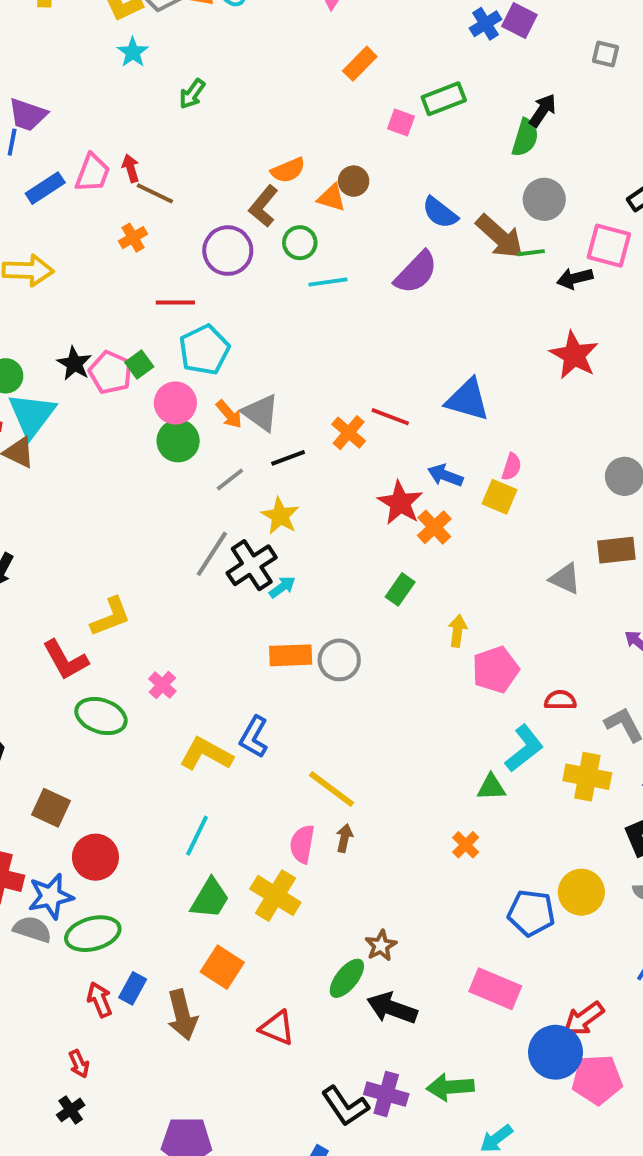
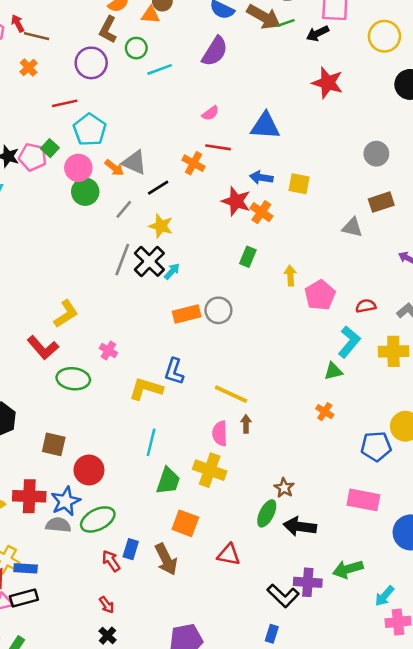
pink semicircle: (512, 467) -> (210, 113), moved, turned 48

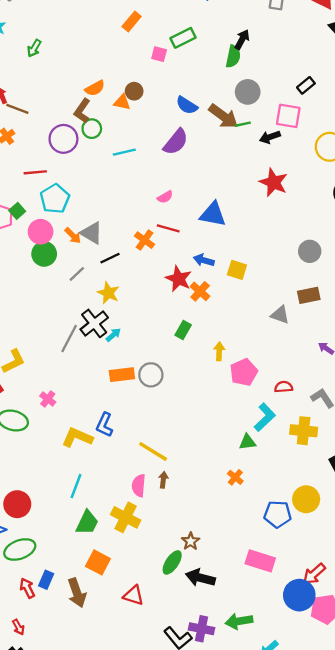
green circle: (136, 48) -> (92, 129), moved
gray line: (122, 260) -> (69, 339), moved

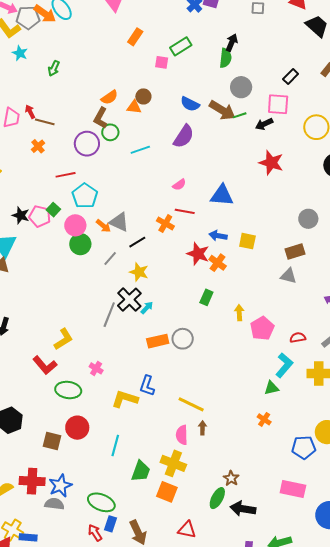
brown rectangle: (309, 295) -> (295, 252), moved
cyan line: (76, 486) -> (115, 446), moved
red circle: (17, 504) -> (77, 428), moved
green ellipse: (20, 549) -> (101, 502), moved, turned 48
orange square: (98, 562) -> (167, 492), moved

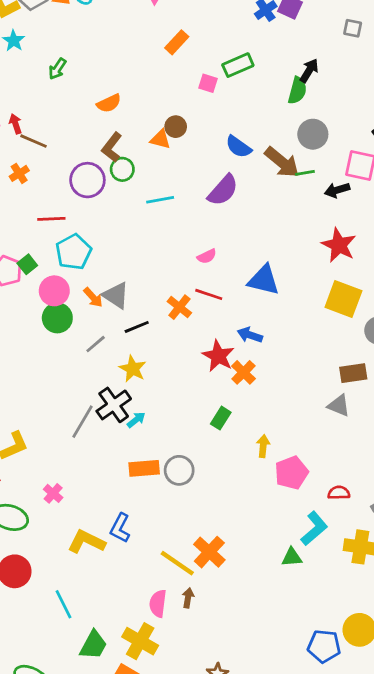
orange semicircle: (109, 97) -> (109, 103), moved
yellow square: (247, 241) -> (343, 299), moved, size x1.5
orange cross: (264, 419) -> (209, 552), moved, size x1.6
cyan line: (115, 446) -> (64, 604), turned -50

